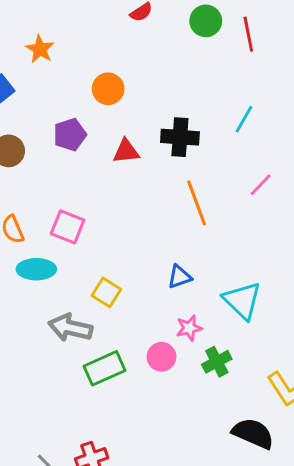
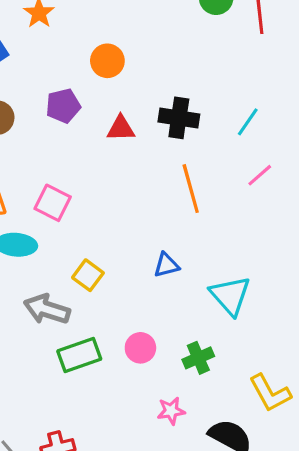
cyan line: (244, 119) -> (248, 122), moved
pink star: (189, 328) -> (171, 411), moved

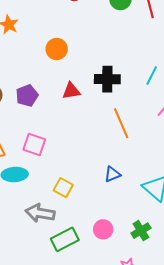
purple pentagon: (63, 106) -> (27, 96), moved

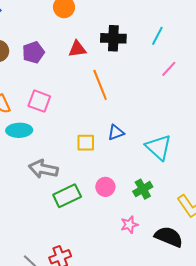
orange line: (121, 123) -> (100, 85), moved
yellow square: (63, 188) -> (86, 143), moved, turned -30

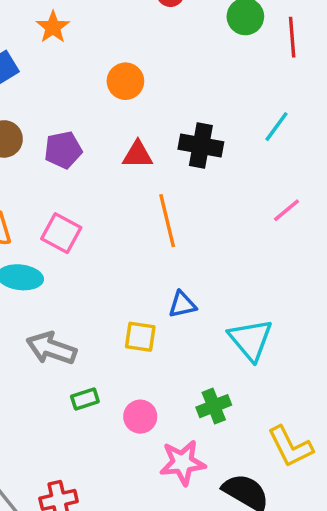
cyan line: (157, 36) -> (276, 127), moved
yellow square: (86, 143) -> (140, 337), moved
pink circle: (105, 187) -> (140, 417), moved
green rectangle: (67, 196) -> (85, 399), size x0.6
pink star: (129, 225) -> (183, 463), size x1.5

